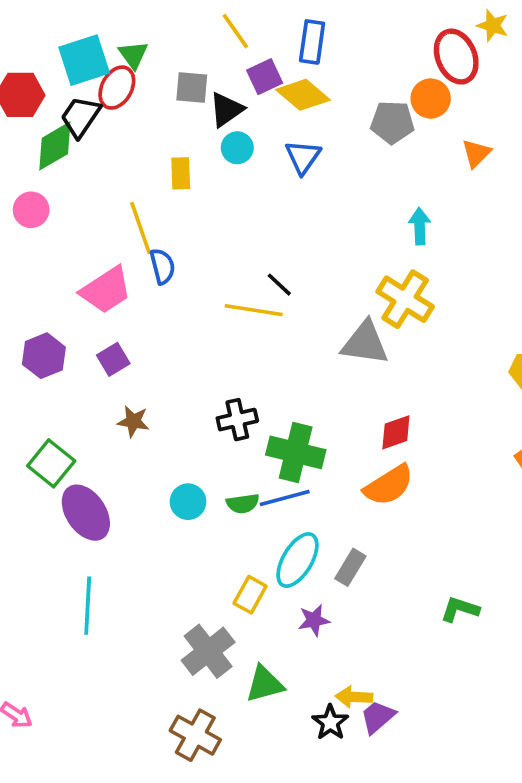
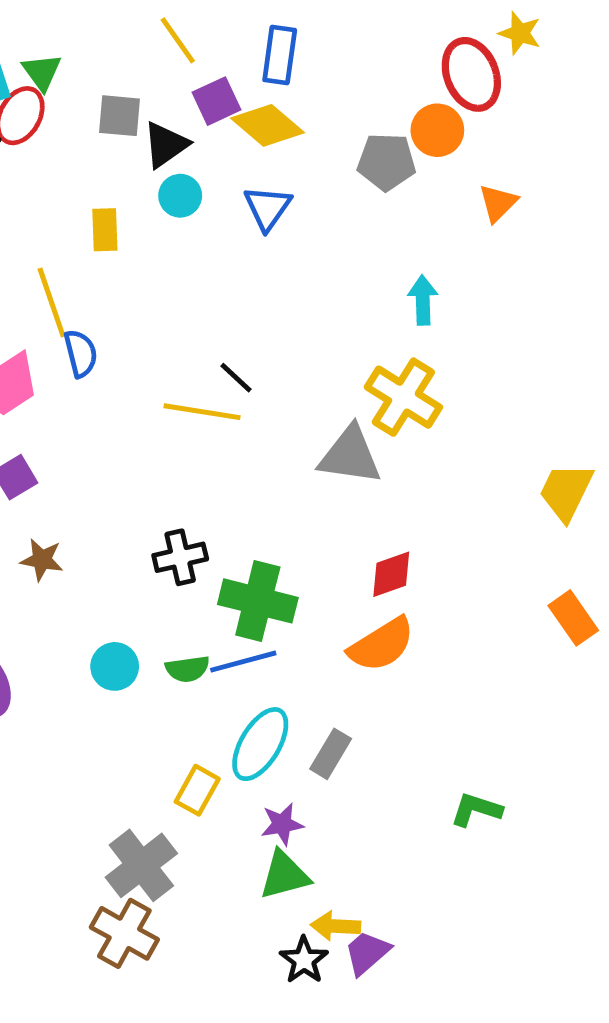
green triangle: (265, 684) -> (285, 875), moved
brown cross: (195, 735) -> (124, 933), moved

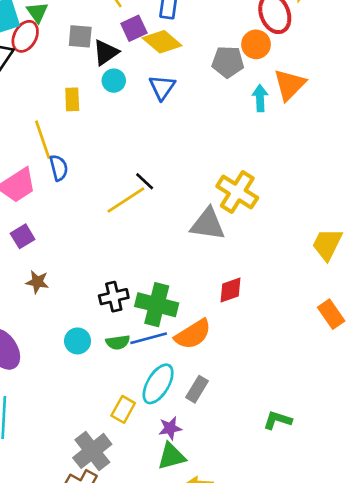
orange triangle: (498, 203) -> (290, 85), size x1.5
cyan arrow: (423, 300) -> (260, 98), moved
yellow line: (202, 412) -> (126, 200), turned -42
black cross: (180, 557) -> (114, 297), moved
orange semicircle: (382, 645) -> (193, 334), moved

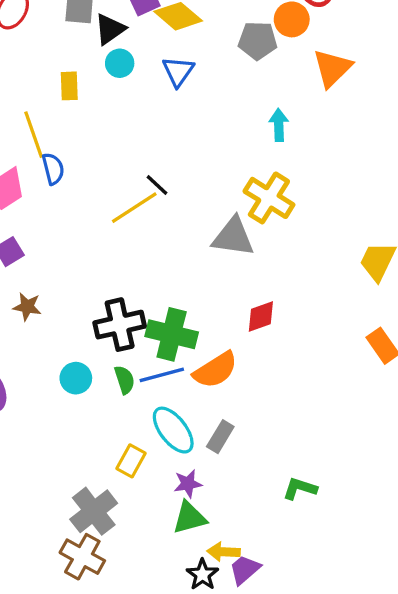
cyan arrow: (260, 98) -> (279, 125), moved
black cross: (114, 297) -> (120, 325), size x1.4
green semicircle: (118, 342) -> (125, 380), turned -100
cyan ellipse: (158, 384) -> (173, 430), turned -69
green L-shape: (277, 420) -> (300, 488), moved

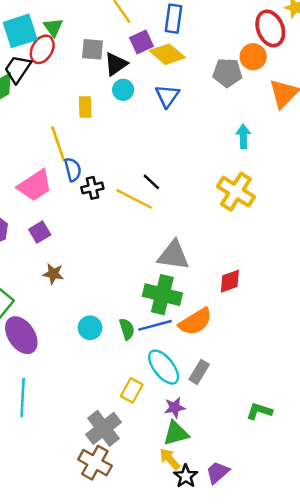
yellow line: (134, 208) -> (134, 199), turned 60
gray triangle: (233, 237) -> (173, 255), moved
black cross: (120, 325) -> (92, 188), moved, size x0.6
yellow arrow: (224, 552) -> (170, 459), moved, turned 45

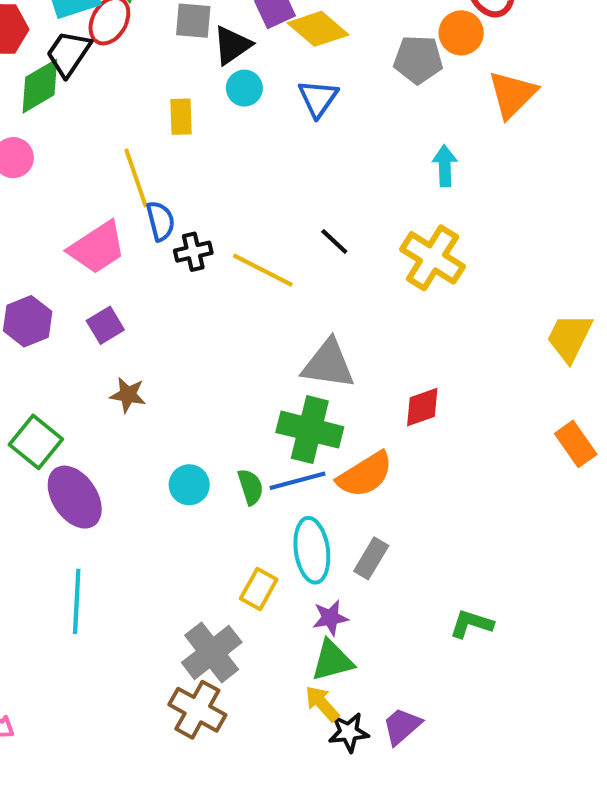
black line: (151, 182) -> (334, 241), moved
cyan ellipse: (164, 367) -> (312, 550), turned 30
black star: (186, 476) -> (349, 732), turned 30

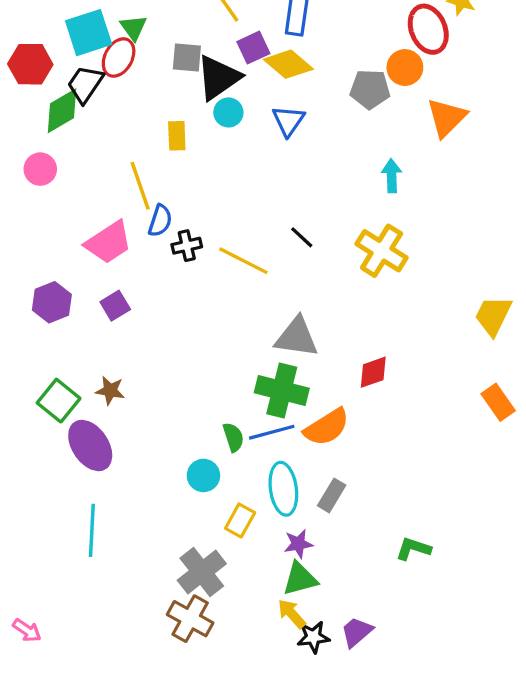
black triangle: (232, 45) -> (218, 78), size x1.4
blue semicircle: (161, 221) -> (160, 221), turned 32
brown star: (128, 395) -> (110, 391), moved
cyan circle: (189, 485) -> (203, 475), moved

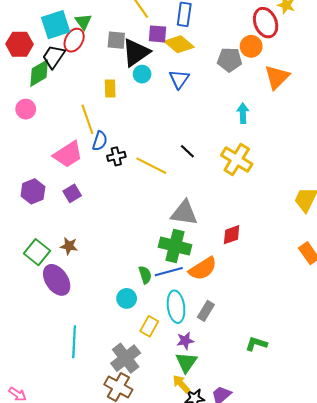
purple square: (253, 48) -> (157, 34), turned 30
cyan line: (92, 530) -> (74, 342), moved
green triangle: (300, 579) -> (186, 362), turned -40

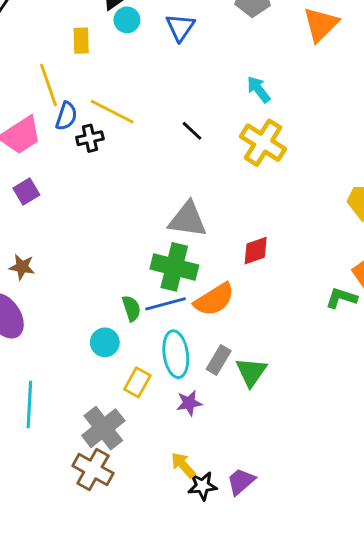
cyan arrow: (243, 113) -> (259, 89), moved, turned -36
yellow line: (151, 166) -> (112, 112), moved
green L-shape: (256, 344) -> (341, 298), moved
green triangle: (186, 362) -> (251, 372), moved

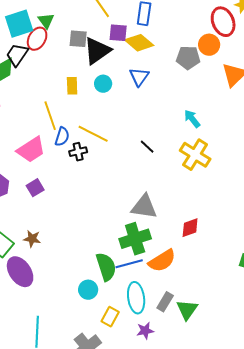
cyan circle: (127, 20) -> (103, 84), moved
green cross: (174, 267) -> (135, 239), turned -32
green semicircle: (131, 308) -> (106, 267), size x1.6

